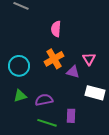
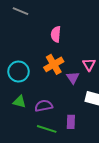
purple triangle: (73, 72) -> (73, 78), turned 40
green triangle: (20, 96) -> (20, 102), turned 32

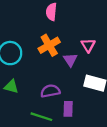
purple semicircle: (44, 106) -> (50, 91), moved

